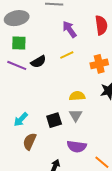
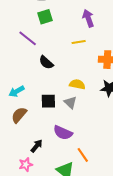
green square: (19, 43) -> (45, 17), moved, turned -35
black semicircle: (38, 62) -> (46, 62), moved, turned 56
gray triangle: (76, 115) -> (70, 103), turned -32

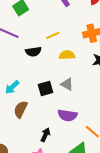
yellow line: (79, 42) -> (53, 35), moved
black semicircle: (46, 62) -> (33, 52), turned -35
yellow semicircle: (77, 84) -> (67, 55), moved

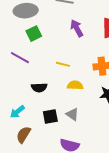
yellow line: (53, 35) -> (63, 64), turned 32
black semicircle: (33, 52) -> (39, 88), moved

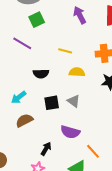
brown semicircle: (23, 135) -> (24, 120), turned 30

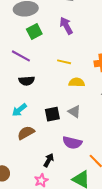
purple arrow: (80, 15) -> (66, 26), moved
black semicircle: (41, 74) -> (27, 81), moved

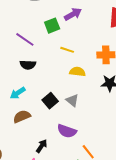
purple arrow: (66, 26) -> (73, 14), turned 84
green square: (34, 32) -> (52, 26), moved
black square: (52, 114) -> (50, 101), turned -35

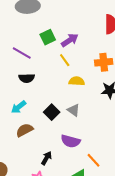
purple arrow: (73, 14) -> (70, 40), moved
yellow line: (67, 50) -> (65, 60), turned 40

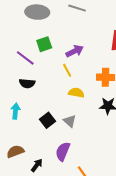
green square: (48, 37) -> (44, 44), moved
cyan arrow: (19, 107) -> (15, 111), turned 126
brown semicircle: (25, 130) -> (15, 151), moved
purple semicircle: (71, 141) -> (63, 151), turned 90

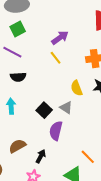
green square: (44, 44) -> (18, 29), moved
yellow semicircle: (76, 93) -> (77, 88), moved, turned -112
purple semicircle: (63, 151) -> (56, 131), moved

